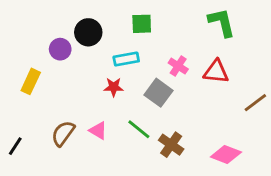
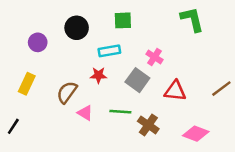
purple circle: (60, 49) -> (38, 42), moved
red triangle: (216, 72) -> (175, 91), moved
yellow rectangle: (31, 81) -> (27, 84), moved
green line: (139, 129) -> (120, 112), turned -35
brown semicircle: (63, 133) -> (67, 92), moved

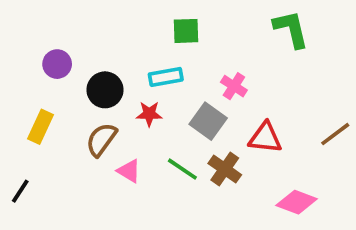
black circle: (77, 28) -> (105, 90), moved
green line: (120, 112) -> (182, 169), turned 30
brown cross: (148, 125) -> (225, 169), moved

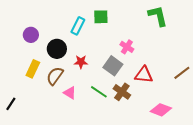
cyan rectangle: (166, 77) -> (78, 26), moved, turned -54
yellow rectangle: (41, 127) -> (33, 69), moved

